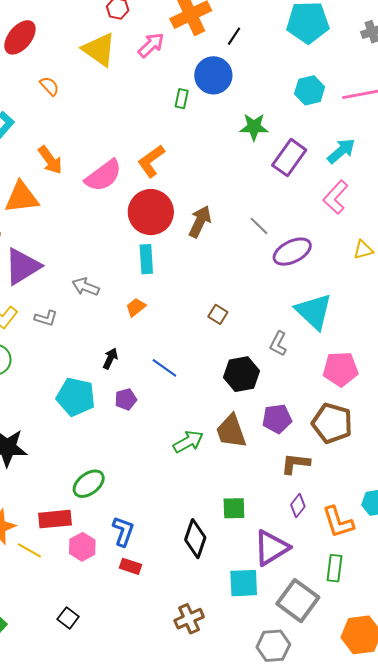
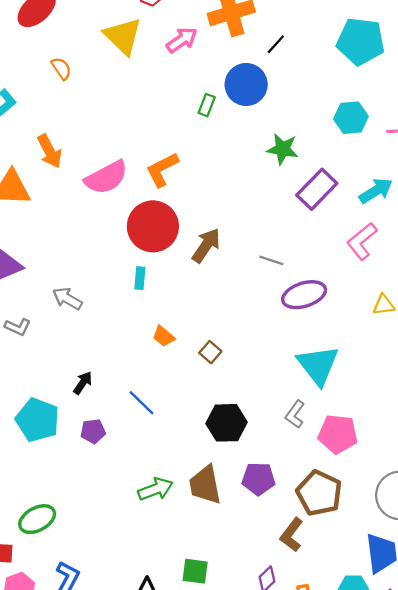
gray line: (259, 226) -> (271, 260), turned -35
cyan rectangle: (146, 259) -> (140, 278), size x0.7
orange trapezoid: (136, 307) -> (164, 336), moved, turned -110
gray L-shape: (278, 344) -> (295, 414), moved
brown L-shape: (295, 464) -> (292, 535), moved, turned -68

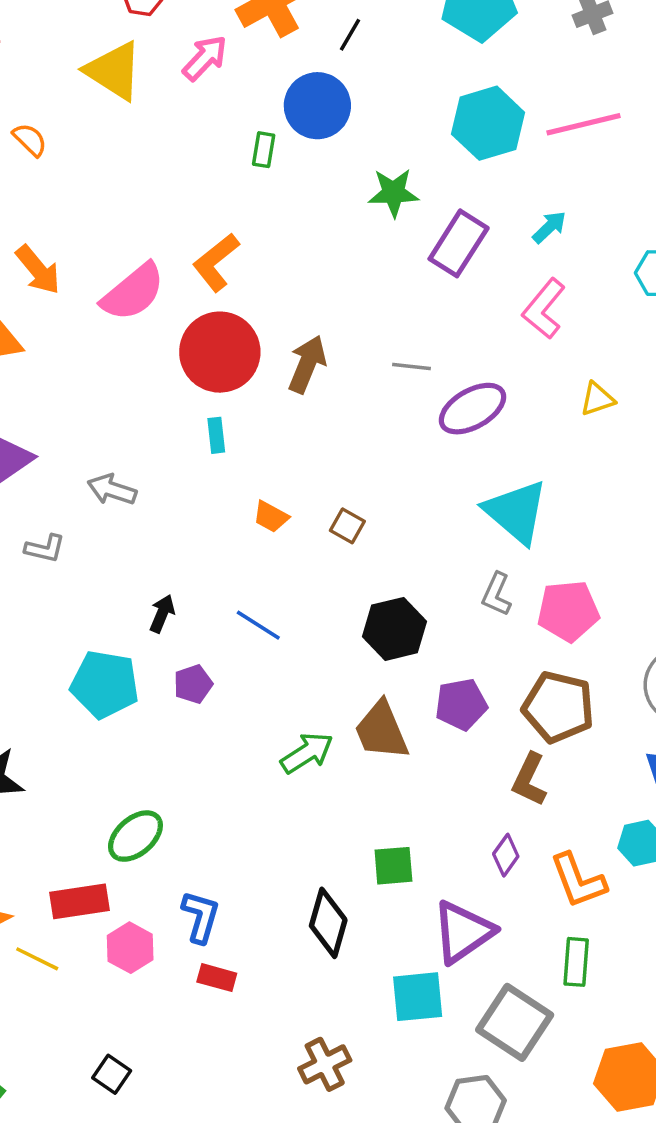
cyan hexagon: (351, 118) -> (488, 123), size x1.4
cyan arrow: (376, 191) -> (549, 227), size x0.7

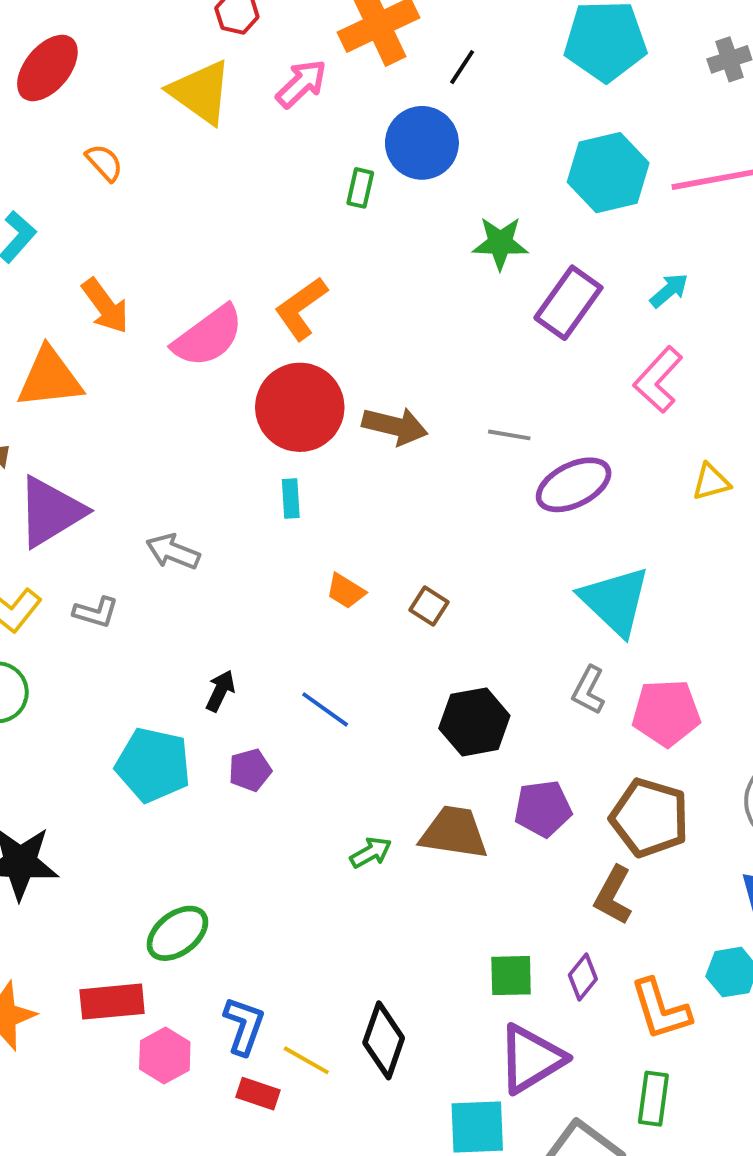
brown arrow: (307, 364) -> (395, 426), turned 78
brown trapezoid: (381, 730) -> (454, 833), turned 118
green arrow: (307, 753) -> (371, 853), size x0.7
green square: (393, 866) -> (511, 976), moved
yellow line: (37, 959) -> (306, 1060), moved

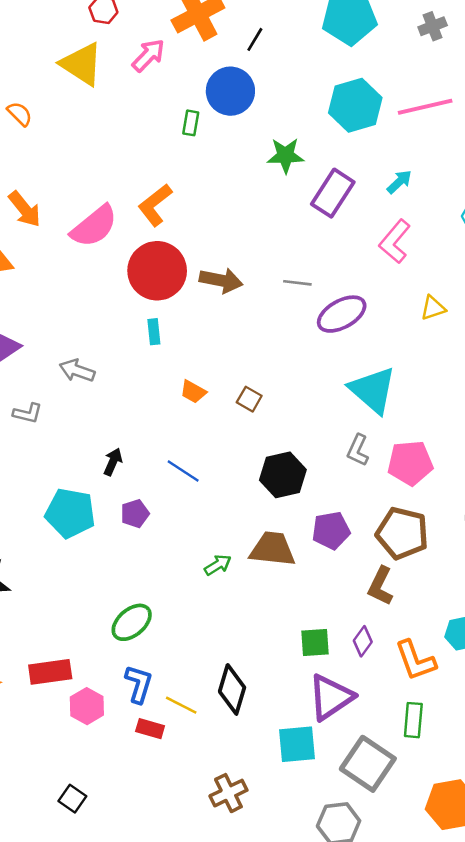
green ellipse: (177, 933) -> (132, 622), moved

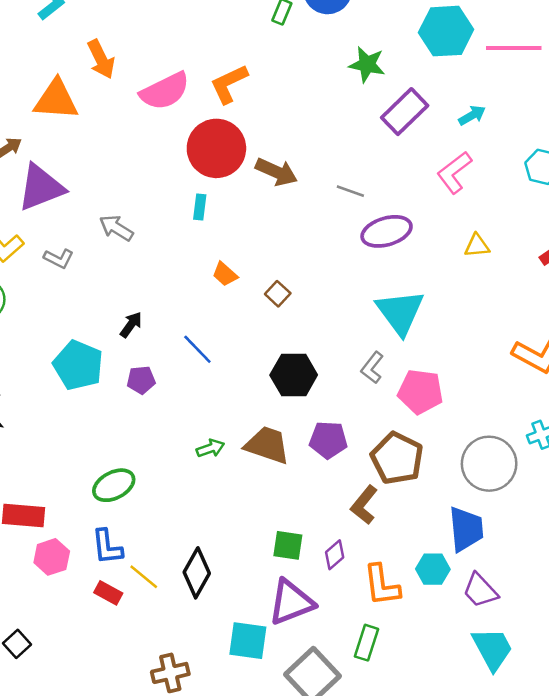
blue L-shape: (139, 684) -> (107, 547), turned 144

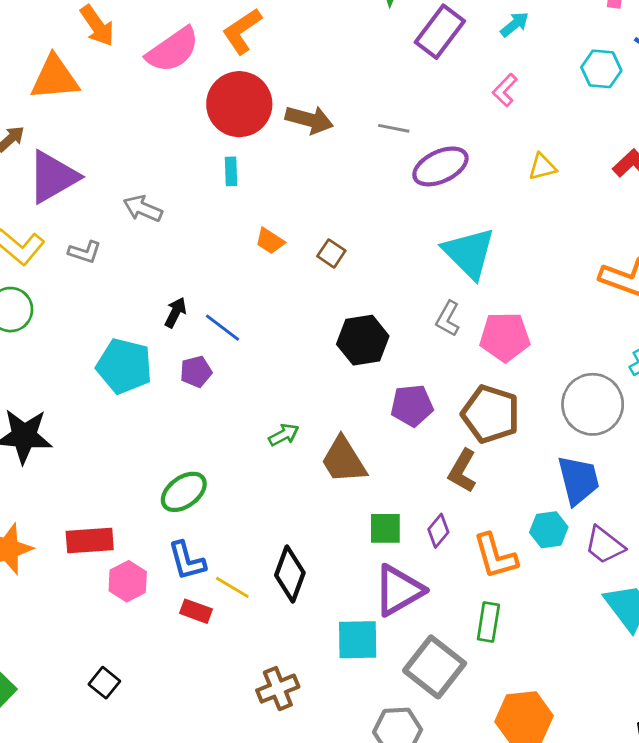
pink L-shape: (454, 172) -> (505, 90), size x0.7
blue line: (197, 349) -> (222, 328), moved
brown trapezoid: (267, 445) -> (343, 460), moved, turned -132

